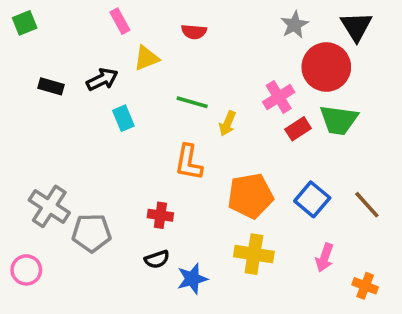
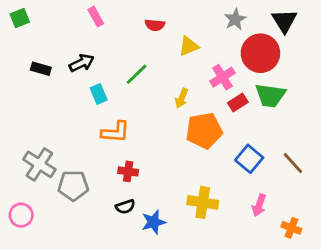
yellow triangle: (146, 58) -> (189, 46), moved
green line: (192, 102) -> (137, 74), moved, turned -60
orange L-shape: (189, 162) -> (115, 132), moved, turned -96
orange pentagon: (250, 196) -> (204, 131), moved

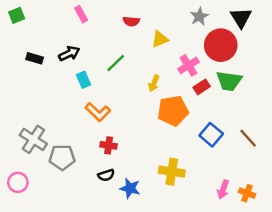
orange L-shape: (115, 132) -> (98, 112), turned 40
pink arrow: (259, 205) -> (223, 190), moved
blue star: (153, 222) -> (130, 188), turned 30

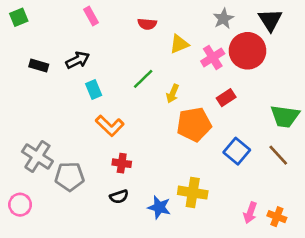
green line: (116, 63) -> (143, 79), moved
pink cross: (189, 65) -> (213, 57), moved
green trapezoid: (229, 81) -> (285, 116), moved
blue star: (130, 188) -> (159, 207), moved

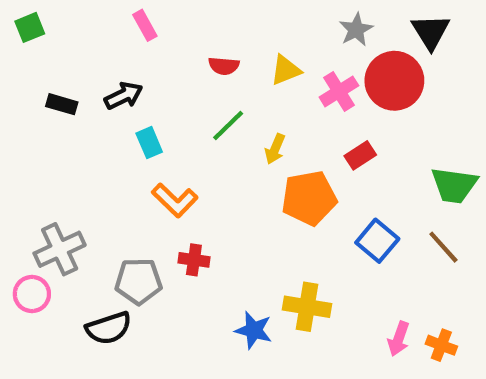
red semicircle: (147, 24) -> (224, 66), moved
gray cross: (37, 156) -> (60, 249), turned 32
gray pentagon: (70, 177) -> (139, 281), moved
black semicircle: (119, 197) -> (109, 328), moved, size x1.5
pink circle: (20, 205) -> (32, 294), moved

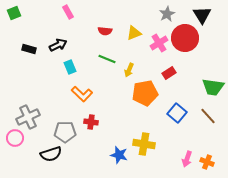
green line: (228, 126) -> (107, 59), turned 66

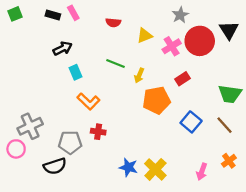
black triangle: (202, 15) -> (229, 30), moved
red semicircle: (105, 31) -> (113, 23), moved
black rectangle: (29, 49) -> (53, 15), moved
yellow cross: (144, 144) -> (155, 169), moved, turned 35
orange cross: (207, 162) -> (229, 161), moved, turned 32

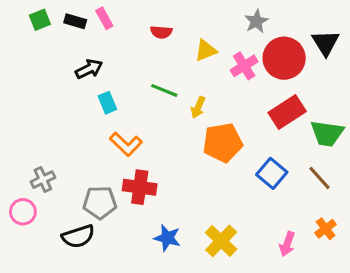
green square: (15, 14) -> (40, 20), moved
red rectangle: (182, 79) -> (287, 112), moved, size x1.6
gray cross: (30, 126) -> (43, 180), size x0.7
red cross: (98, 132) -> (140, 187), size x1.5
blue star: (128, 167) -> (167, 238), moved

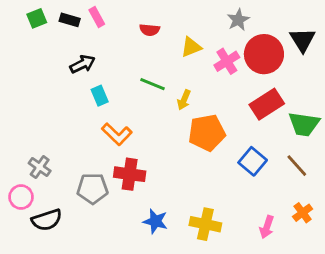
gray cross: (43, 180) -> (40, 167), turned -30
black semicircle: (78, 236) -> (47, 220), moved
yellow cross: (221, 241) -> (205, 224), turned -32

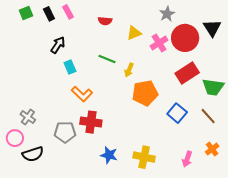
black rectangle: (70, 20) -> (49, 14), turned 48
black arrow: (82, 64) -> (58, 45), turned -30

